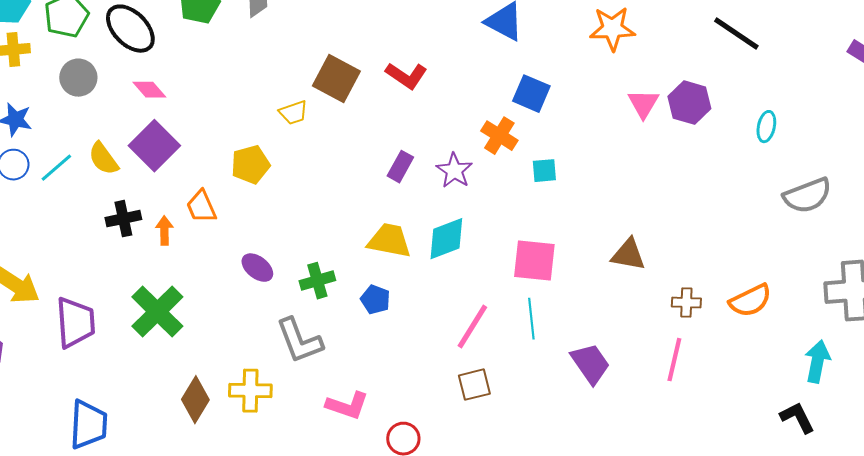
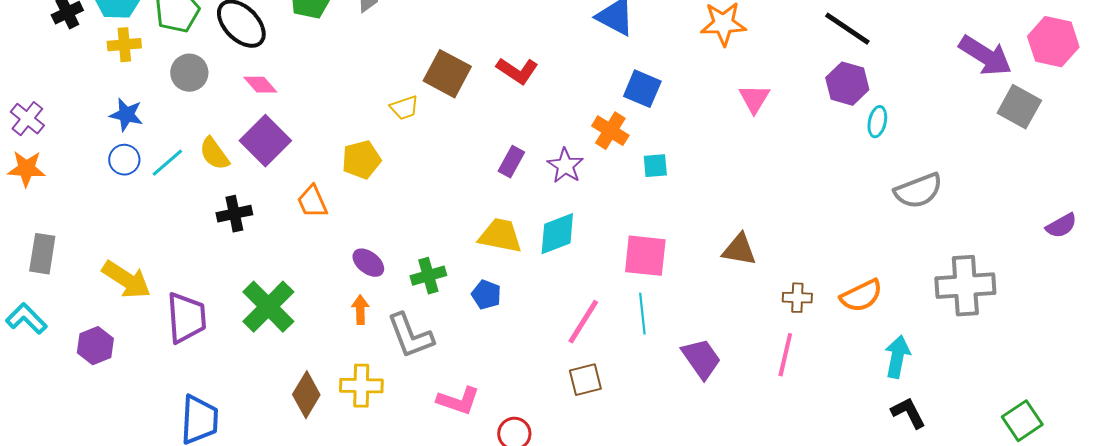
purple hexagon: (689, 103) -> (847, 84), moved
orange arrow: (164, 231) -> (360, 310), moved
cyan arrow: (817, 362) -> (897, 357), moved

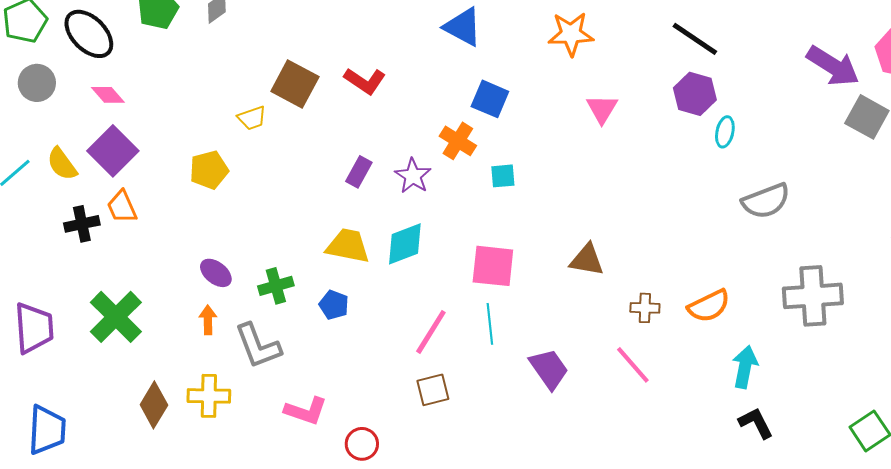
orange trapezoid: (312, 202) -> (122, 207), moved
pink line: (785, 355) -> (633, 365), turned -54

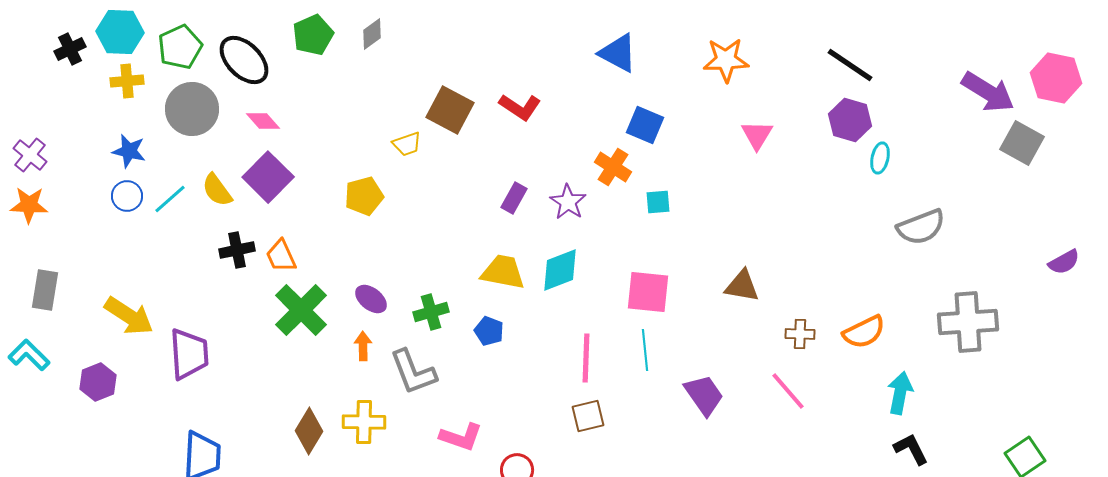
gray circle: (37, 83) -> (192, 109), size x1.4
orange trapezoid: (122, 207) -> (281, 256), moved
green cross: (116, 317) -> (301, 310), moved
pink line: (431, 332) -> (586, 358), turned -30

